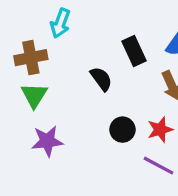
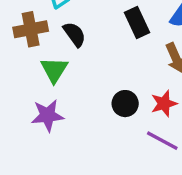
black semicircle: (101, 79) -> (74, 34), moved
green triangle: (34, 95) -> (54, 70), moved

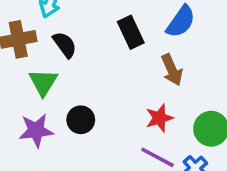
black circle: (125, 104) -> (81, 120), moved

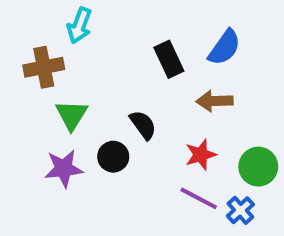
black semicircle: (65, 45) -> (143, 125), moved
brown arrow: (172, 70) -> (215, 101), turned 112

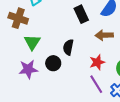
brown cross: (44, 67) -> (18, 18), turned 30
black semicircle: (143, 125) -> (68, 47), turned -133
purple line: (199, 198) -> (96, 84), turned 30

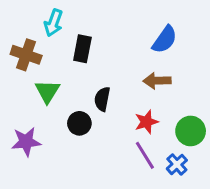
black rectangle: (81, 14) -> (82, 49), moved, turned 36
purple star: (28, 69) -> (26, 142), moved

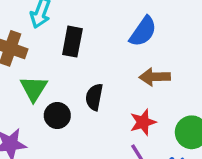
blue semicircle: (165, 40) -> (143, 31), moved
black circle: (79, 123) -> (57, 115), moved

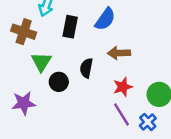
blue semicircle: (143, 31) -> (105, 19), moved
brown arrow: (155, 77) -> (119, 53), moved

